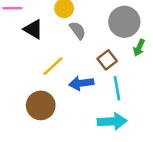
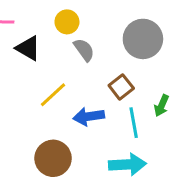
green arrow: (139, 48) -> (162, 106), moved
brown circle: (41, 105) -> (53, 158), moved

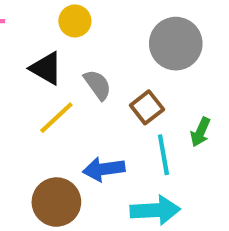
black triangle: (28, 48) -> (46, 68), moved
gray semicircle: (84, 50) -> (98, 85), moved
blue arrow: (89, 116) -> (104, 169), moved

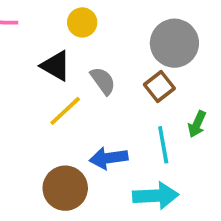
brown square: (147, 107) -> (159, 86), moved

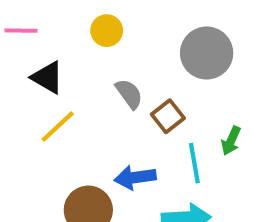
black triangle: (56, 66) -> (48, 77), moved
brown square: (159, 86) -> (168, 116), moved
yellow line: (65, 111) -> (58, 126), moved

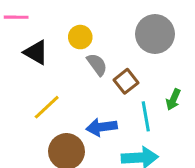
yellow circle: (107, 31) -> (80, 37), moved
yellow line: (58, 126) -> (47, 107), moved

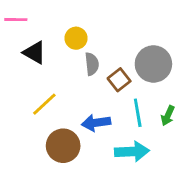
gray circle: (155, 34) -> (153, 64), moved
gray semicircle: (97, 65) -> (92, 64), turned 30
green arrow: (173, 100) -> (168, 116), moved

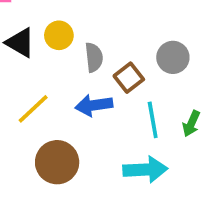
yellow circle: (76, 38) -> (59, 35), moved
gray circle: (153, 64) -> (173, 57), size x0.7
blue arrow: (96, 123) -> (94, 105), moved

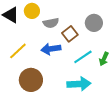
gray semicircle: (94, 57) -> (51, 23), turned 84
cyan line: (153, 120) -> (83, 57), turned 66

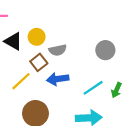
brown square: (70, 34) -> (39, 62), moved

